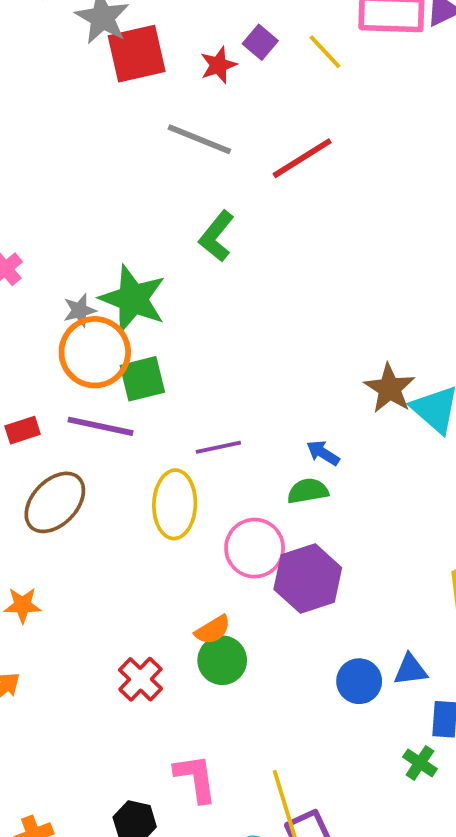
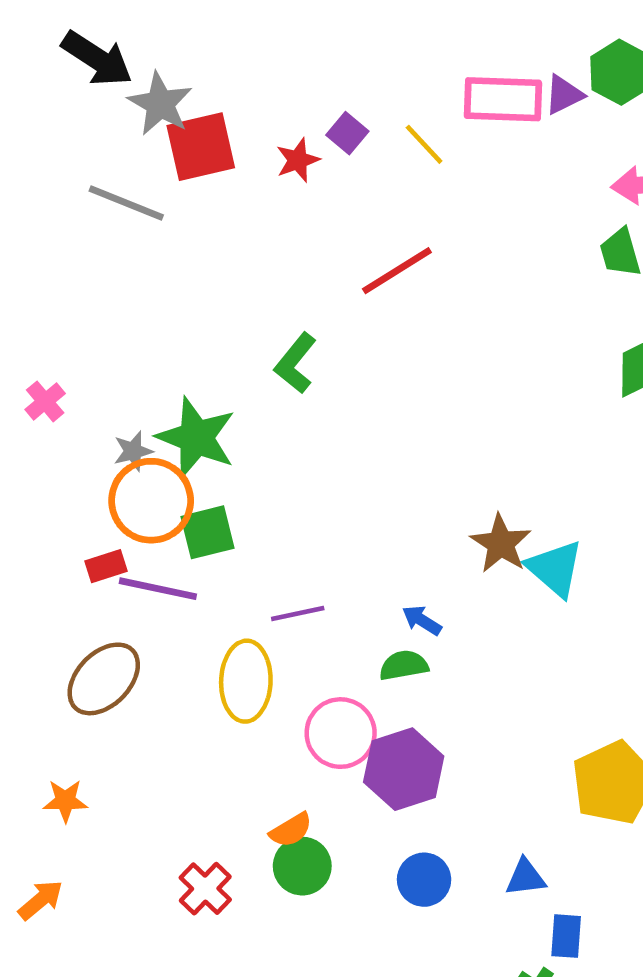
gray line: (199, 139) -> (126, 203), moved
red rectangle: (23, 430) -> (106, 566), moved
blue circle: (359, 681) -> (424, 880), moved

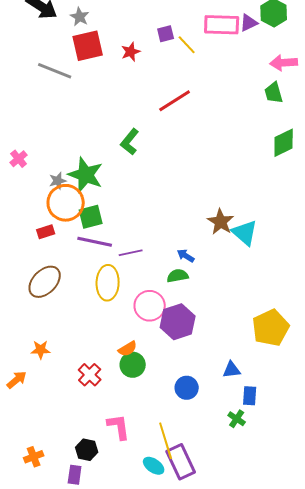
gray star: (160, 104) -> (80, 17), moved, size x0.7
purple square: (347, 133) -> (166, 34), moved, turned 36
purple line: (158, 589) -> (95, 242), moved
orange star: (65, 801) -> (41, 350), moved
blue circle: (424, 880) -> (187, 388), moved

